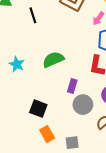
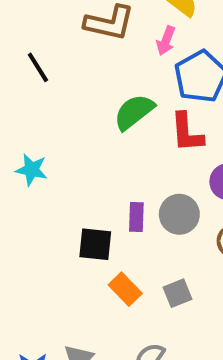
green semicircle: (53, 60) -> (134, 112), moved
purple rectangle: (72, 86) -> (136, 217), moved

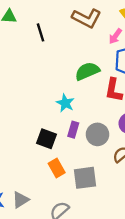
cyan star: (32, 170) -> (65, 103), moved
gray square: (177, 293) -> (85, 178), size x1.5

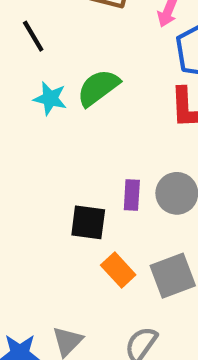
green semicircle: (87, 71) -> (98, 88), moved
cyan star: (65, 103) -> (50, 98), moved

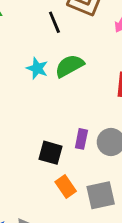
black line: (33, 36) -> (54, 22), moved

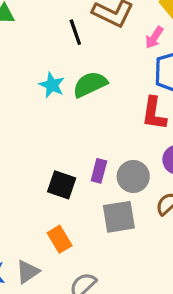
orange rectangle: (66, 186) -> (60, 239), moved
gray square: (101, 195) -> (119, 217), moved

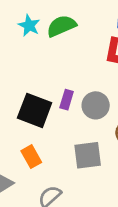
black square: (62, 185) -> (35, 110), size x1.4
gray square: (119, 217) -> (88, 155), moved

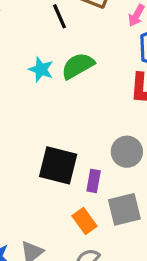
purple rectangle: (67, 100) -> (94, 181), moved
orange rectangle: (31, 157) -> (84, 221), moved

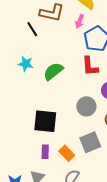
green semicircle: (78, 66) -> (53, 71), moved
purple rectangle: (94, 181) -> (45, 152), moved

